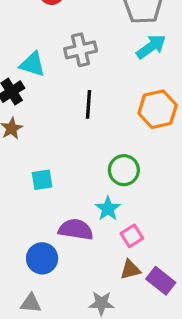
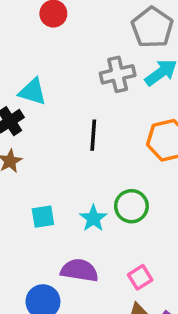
gray cross: (81, 50) -> (118, 74), moved
cyan star: (108, 209) -> (93, 218), moved

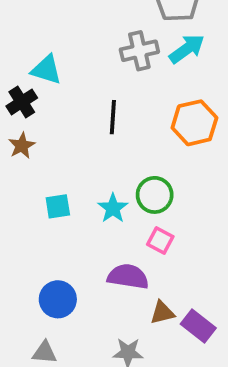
purple semicircle: (79, 270) -> (128, 277), moved
pink square: (140, 277) -> (160, 240), moved, turned -30

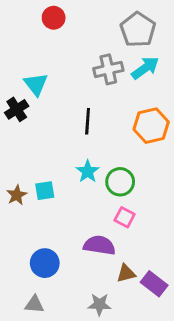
cyan triangle: (46, 70) -> (36, 84), turned 35
brown star: (22, 146) -> (17, 195), moved
cyan star: (113, 208) -> (88, 171), moved

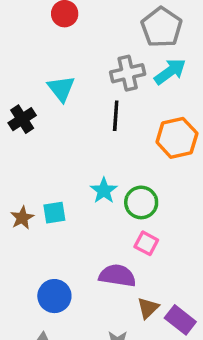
cyan triangle: (36, 84) -> (61, 89), moved
black line: (88, 121) -> (116, 116), moved
brown triangle: (126, 273) -> (148, 308), turned -30

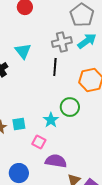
cyan star: (104, 191) -> (51, 120), moved
green circle: (141, 202) -> (70, 107), moved
pink square: (146, 243) -> (39, 142), moved

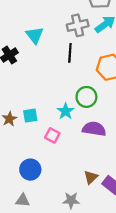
purple semicircle: (56, 161) -> (94, 129), moved

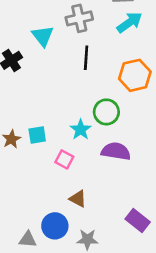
gray cross: (78, 25) -> (79, 18), moved
blue circle: (30, 170) -> (55, 226), moved
brown triangle: (91, 177) -> (78, 199), moved, turned -48

